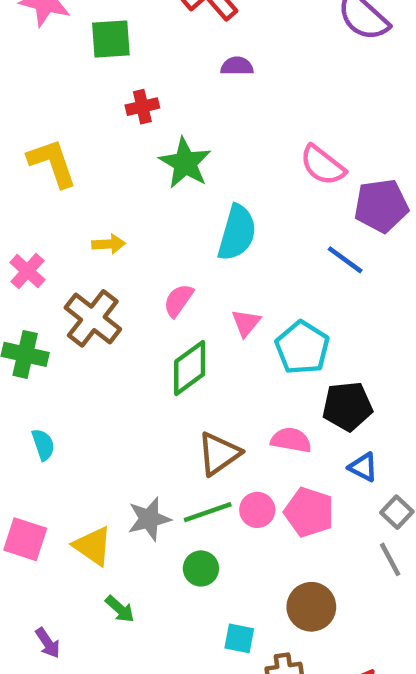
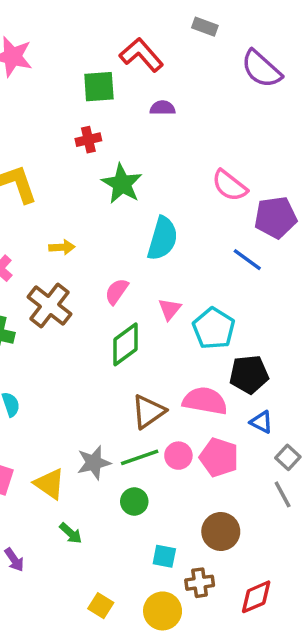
green square: (111, 39) -> (99, 87), moved
pink semicircle: (291, 440) -> (205, 401), size x1.4

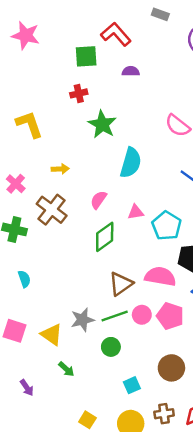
pink triangle: (170, 309) -> (136, 212), turned 42
cyan square: (164, 556) -> (132, 385), turned -35
brown cross: (200, 583) -> (164, 414), moved

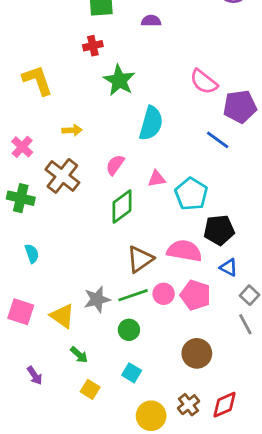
cyan square: (132, 385) -> (132, 373), moved, turned -35
brown cross: (164, 414) -> (189, 405), turned -30
yellow square: (87, 420) -> (90, 389), moved

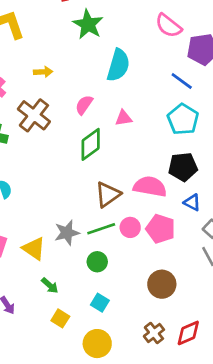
cyan pentagon: (191, 194) -> (183, 119), moved
yellow circle: (151, 416) -> (97, 344), moved

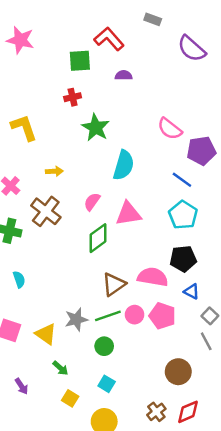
pink triangle: (124, 118) -> (128, 214), size x1.6
brown circle: (162, 284) -> (178, 372), moved

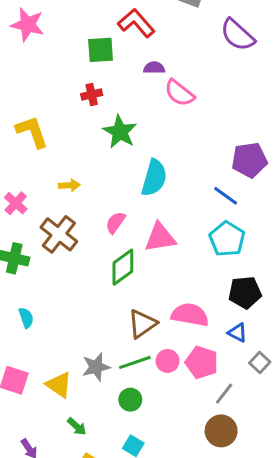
pink semicircle: (170, 129) -> (179, 93), moved
black pentagon: (183, 259) -> (245, 292), moved
gray line: (206, 341) -> (224, 394), moved, turned 66

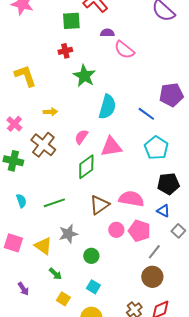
blue line: (226, 196) -> (146, 114), moved
green line: (135, 362) -> (54, 203), moved

